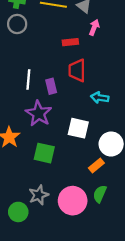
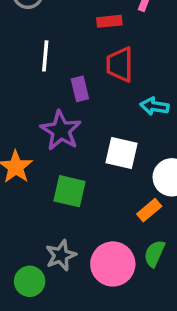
white line: (28, 79) -> (45, 56), moved

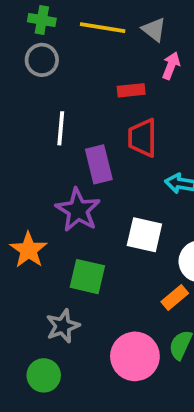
purple rectangle: (80, 89) -> (99, 164), size x1.4
gray star: (61, 255) -> (63, 326), moved

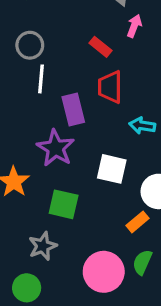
gray circle: (42, 60) -> (30, 45), moved
red rectangle: (131, 90) -> (101, 47), turned 45

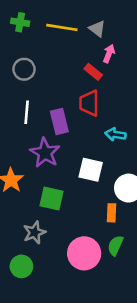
red rectangle: (101, 47) -> (93, 72), moved
white line: (41, 79) -> (27, 112), moved
orange rectangle: (137, 222) -> (112, 213), turned -48

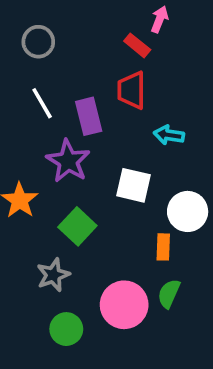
white line: (27, 112) -> (42, 103), turned -35
green square: (51, 198) -> (77, 226), turned 30
green circle: (21, 266) -> (66, 329), moved

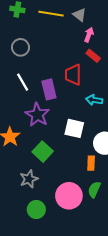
red rectangle: (137, 45) -> (93, 56), moved

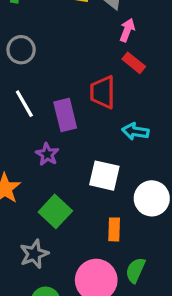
purple star: (37, 115) -> (47, 154), size x0.6
orange rectangle: (91, 163) -> (114, 229), moved

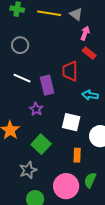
white line: (24, 104) -> (22, 78), turned -36

